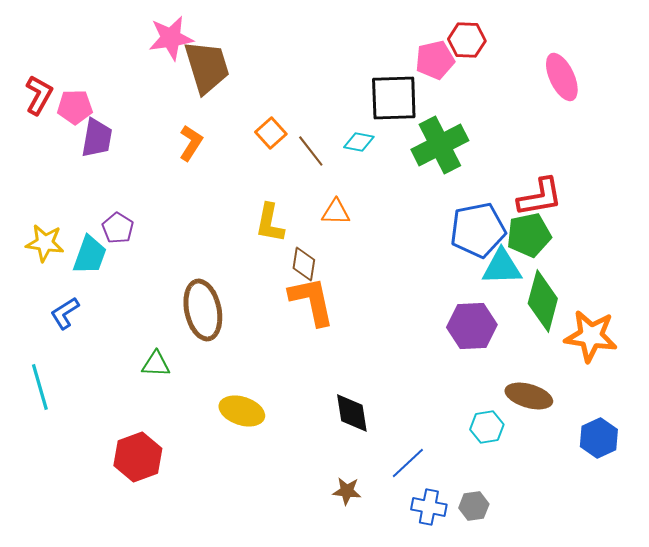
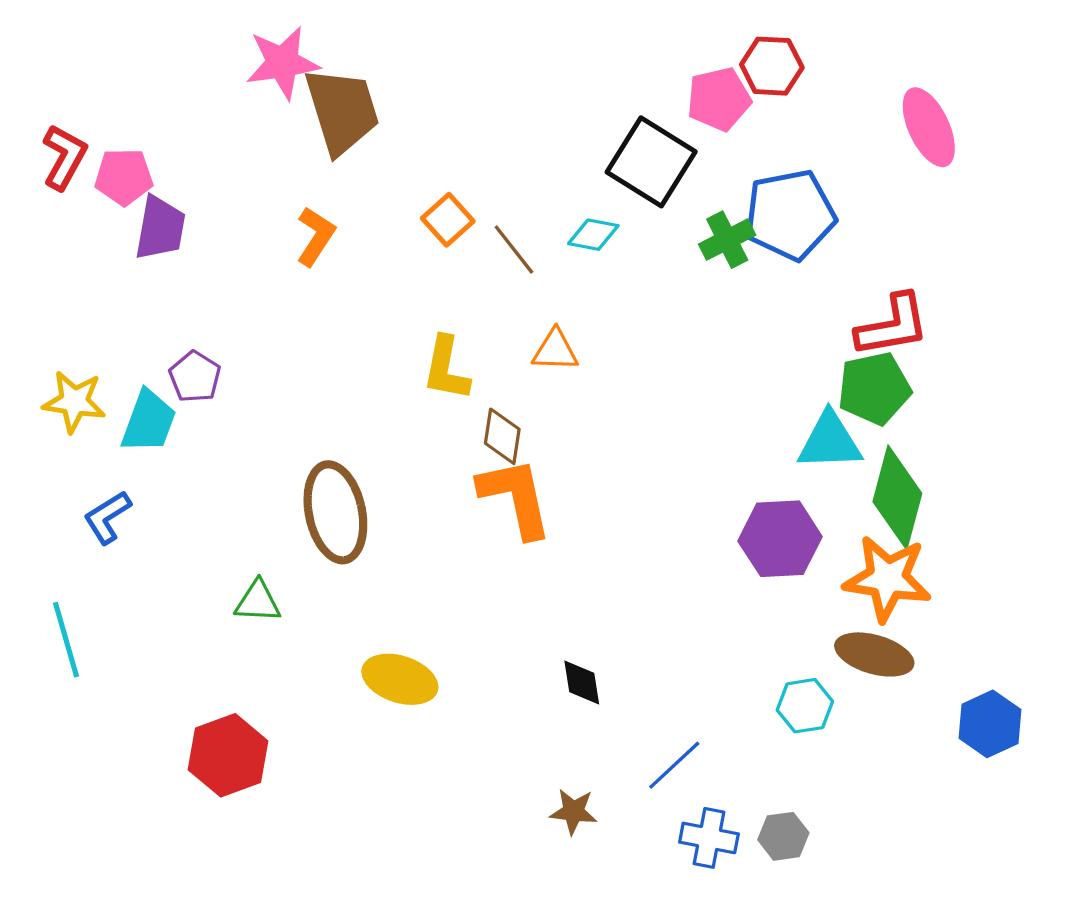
black square: (394, 98) -> (651, 162), turned 34
green cross: (440, 145) -> (727, 240), size x0.6
blue pentagon: (478, 230) -> (790, 215), moved
orange star: (591, 336) -> (887, 578), moved
black diamond: (352, 413) -> (582, 683), size x0.7

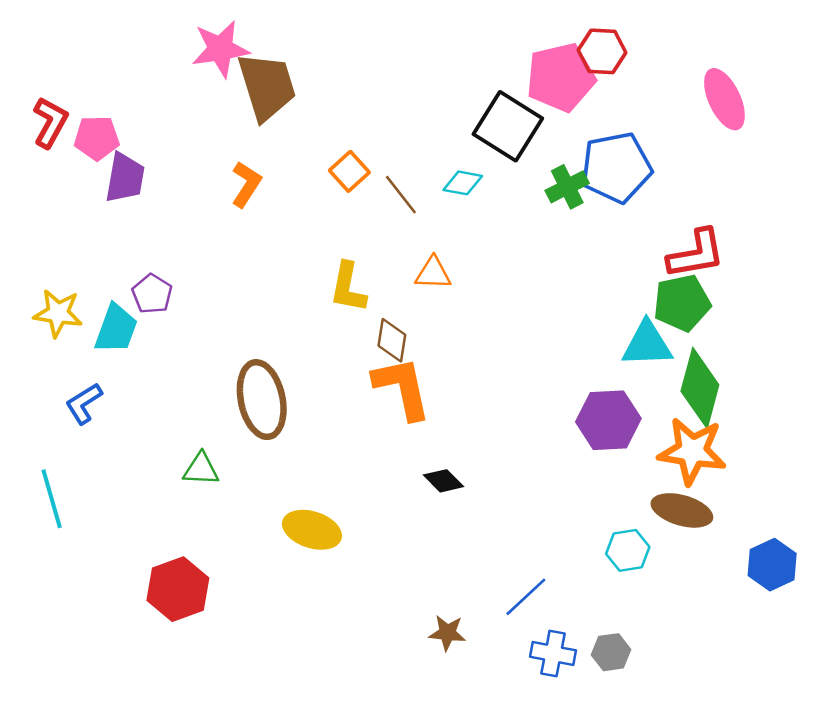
pink pentagon: (719, 99) -> (561, 77), size x1.4
black diamond: (582, 683) -> (443, 481), moved, turned -36

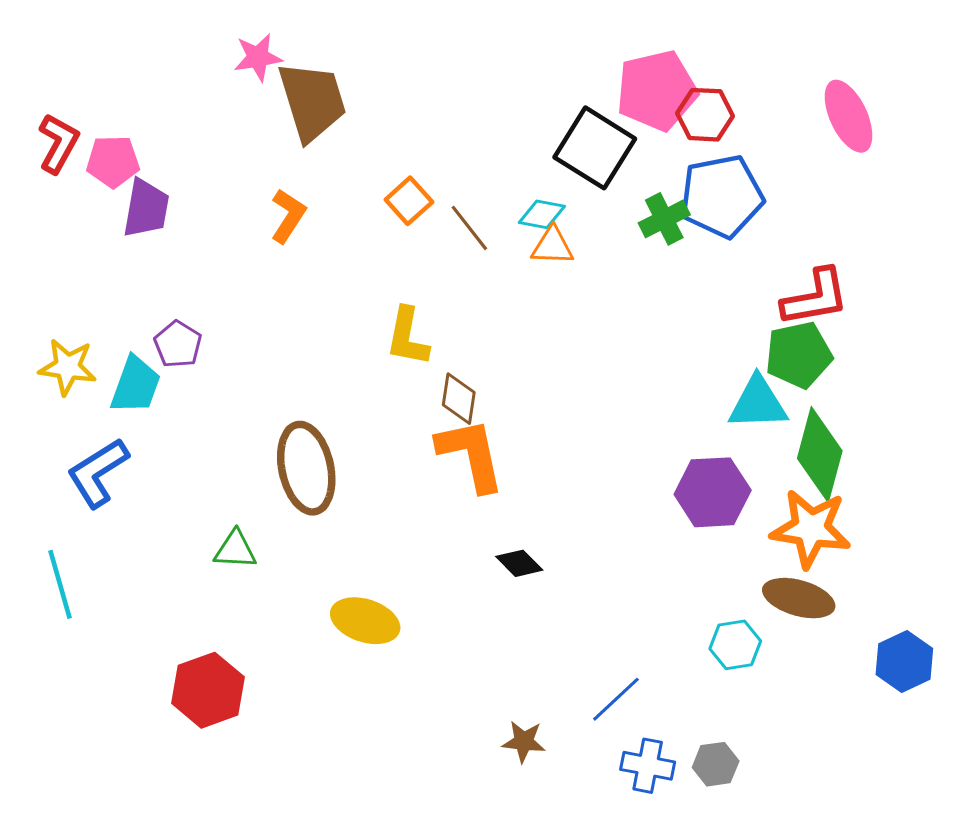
pink star: (220, 49) -> (258, 57), size x0.7
red hexagon: (602, 51) -> (705, 115), moved
orange triangle: (433, 273) -> (552, 246), moved
blue L-shape: (84, 403) -> (98, 473), size x1.4

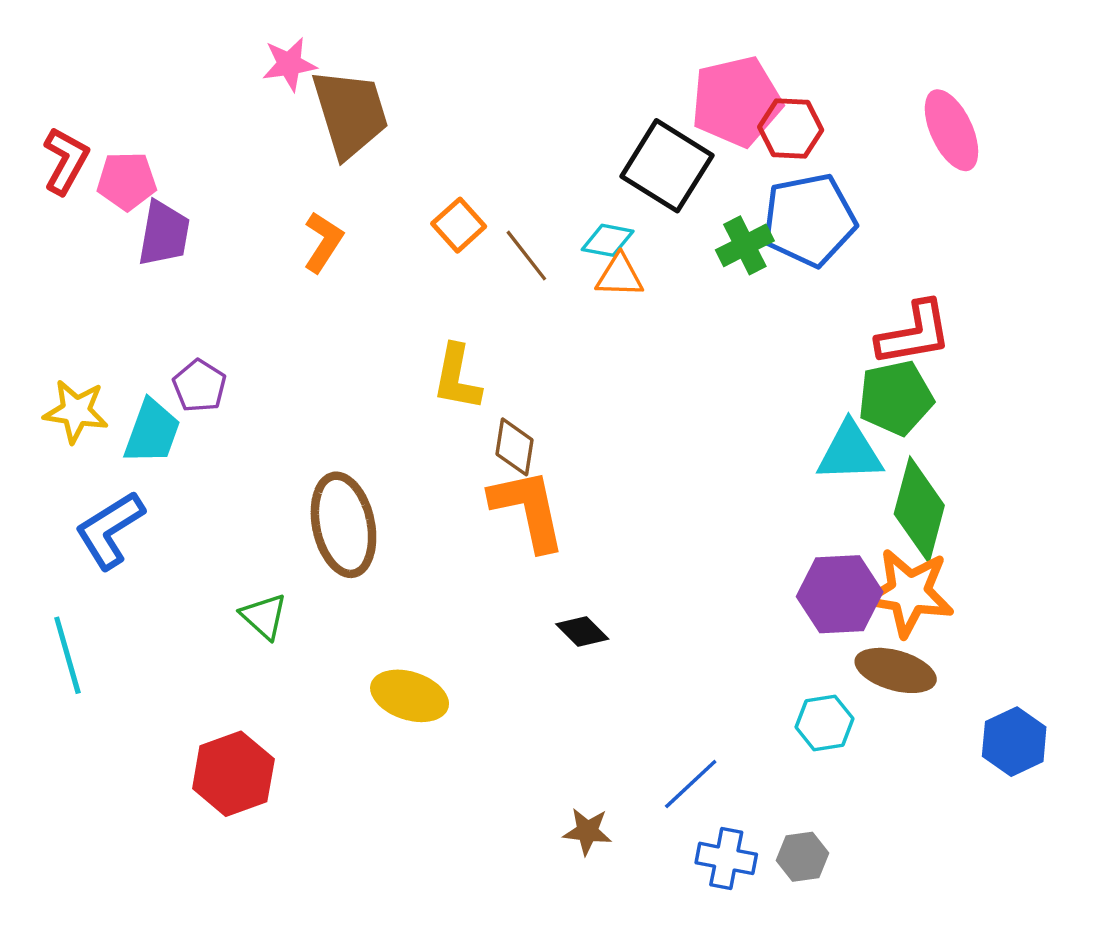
purple hexagon: (713, 492) -> (840, 594), moved
green triangle: (235, 550) -> (264, 616), turned 39

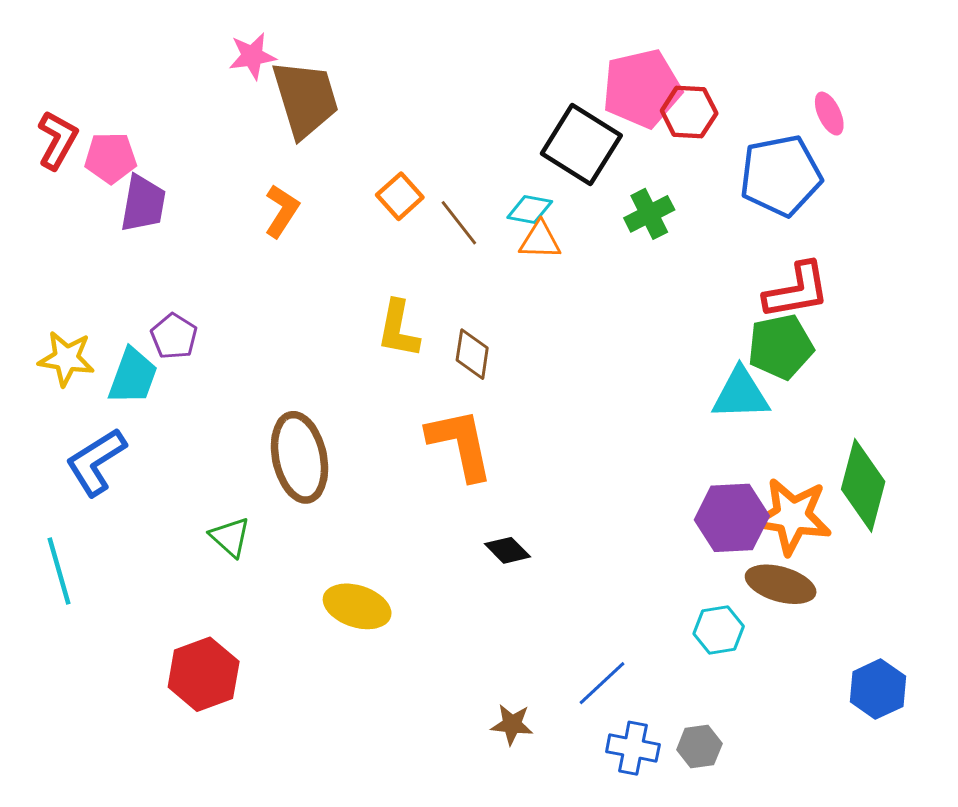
pink ellipse: (951, 130) -> (829, 114), size x0.6
blue pentagon: (809, 220) -> (781, 176), moved
brown diamond: (515, 447) -> (472, 354), moved
green diamond: (919, 510) -> (863, 485), moved
blue hexagon: (1014, 742) -> (878, 689), moved

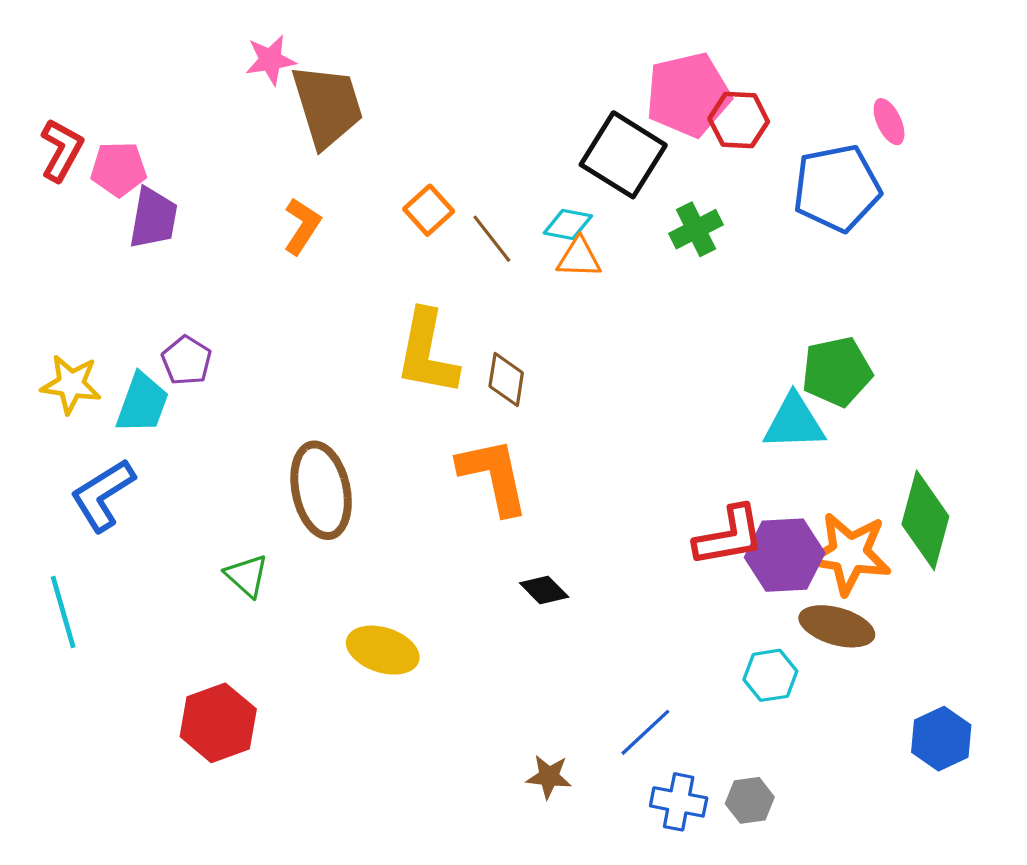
red L-shape: (797, 291) -> (729, 536), moved
yellow L-shape: (398, 329) -> (427, 353), size x1.4

